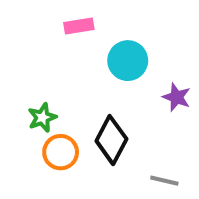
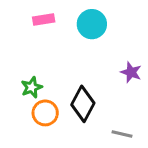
pink rectangle: (79, 26) -> (44, 20), moved
cyan circle: (128, 61) -> (92, 24), moved

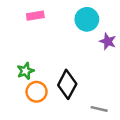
cyan circle: (92, 24) -> (87, 19), moved
purple star: (131, 72) -> (108, 41), moved

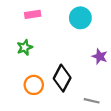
purple star: (108, 41) -> (100, 56), moved
green star: (25, 71) -> (25, 47), moved

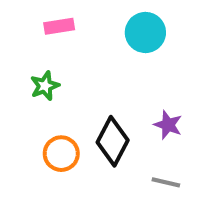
purple star: (100, 56) -> (168, 125), moved

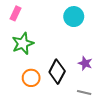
pink rectangle: (59, 26) -> (16, 13), moved, turned -56
green star: (45, 86) -> (23, 44), size x1.5

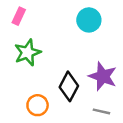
purple star: (85, 63) -> (103, 76), size x1.6
orange circle: (31, 78) -> (38, 105), moved

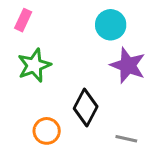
purple star: (103, 76) -> (128, 65), moved

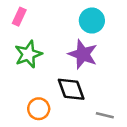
purple star: (128, 65) -> (83, 54), moved
black diamond: (86, 108) -> (71, 89), turned -48

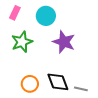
cyan circle: (92, 21) -> (46, 16), moved
black diamond: (71, 89) -> (58, 82), moved

